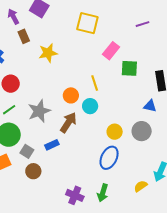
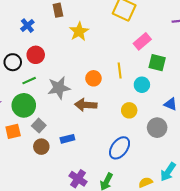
yellow star: (48, 53) -> (79, 31), turned -30
cyan circle: (90, 106) -> (142, 85), moved
brown arrow: (68, 123) -> (86, 105), turned -130
yellow circle: (115, 132) -> (129, 110), moved
blue rectangle: (52, 145) -> (67, 139), moved

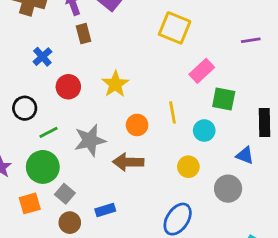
yellow star: (79, 31) -> (115, 84), moved
red circle: (36, 55) -> (68, 87), moved

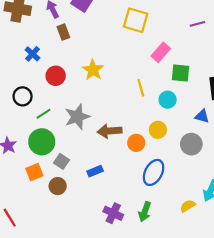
orange circle: (137, 125) -> (136, 143), moved
brown circle: (70, 223) -> (58, 186), moved

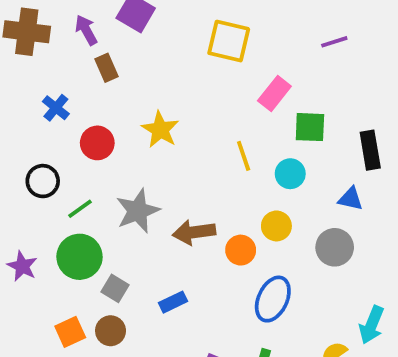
orange square: (34, 172) -> (70, 332), moved

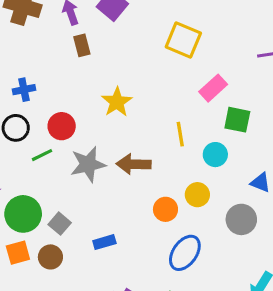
blue cross: (56, 108) -> (24, 90), moved, turned 30
red circle: (97, 143) -> (62, 126), moved
brown arrow: (194, 232) -> (134, 164), moved
green circle: (80, 257) -> (23, 214), moved

